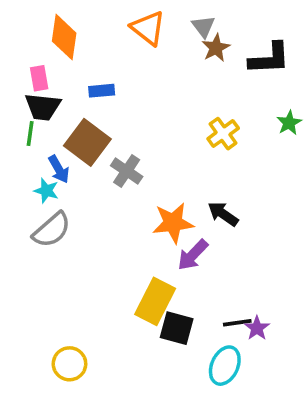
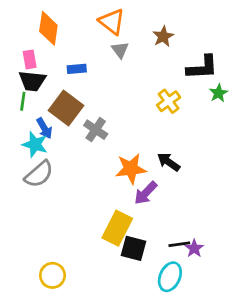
gray triangle: (203, 26) -> (120, 50), moved
black L-shape: (269, 59) -> (202, 67), moved
cyan star: (46, 191) -> (35, 144), size x1.4

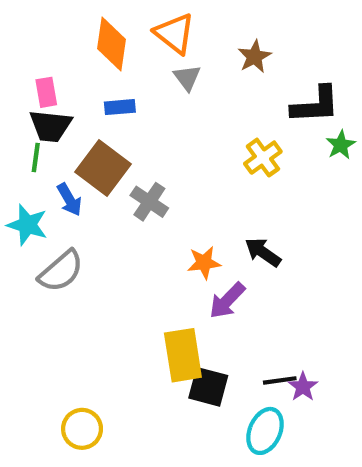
orange diamond: (48, 28) -> (111, 44), moved
cyan star: (35, 144) -> (27, 225), moved
orange star: (131, 169) -> (204, 263), size x0.7
yellow rectangle: (117, 228) -> (183, 355), turned -36

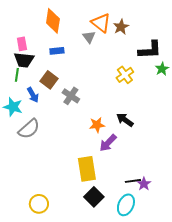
orange triangle: (175, 33) -> (101, 23), moved
brown square: (103, 168) -> (49, 80), size x0.7
black square: (208, 387) -> (94, 197), moved, turned 30

